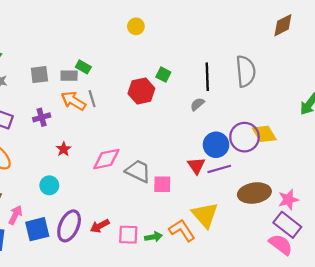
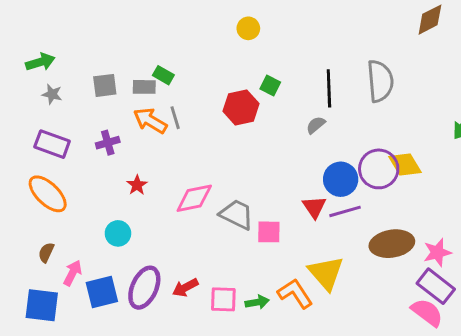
yellow circle: (136, 26) -> (248, 28), moved

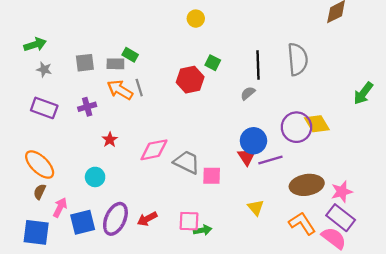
blue circle: (341, 179) -> (253, 141), moved
orange ellipse: (48, 194) -> (40, 165), moved
yellow triangle: (326, 273) -> (256, 208), size x0.6
orange L-shape: (295, 293) -> (302, 223), moved
pink square: (223, 299) -> (189, 221), moved

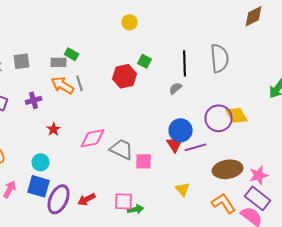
gray square: (85, 63) -> (22, 61), moved
blue square: (83, 222) -> (39, 186), moved, turned 30

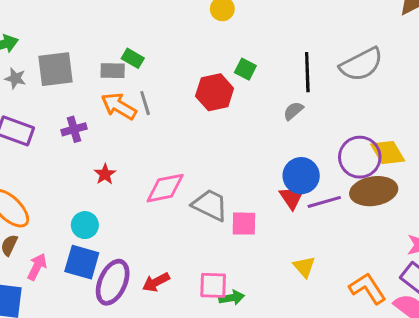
gray semicircle: (220, 58) -> (361, 64), turned 68
gray square: (22, 61) -> (56, 69), size x1.4
brown ellipse: (228, 169) -> (374, 191), moved

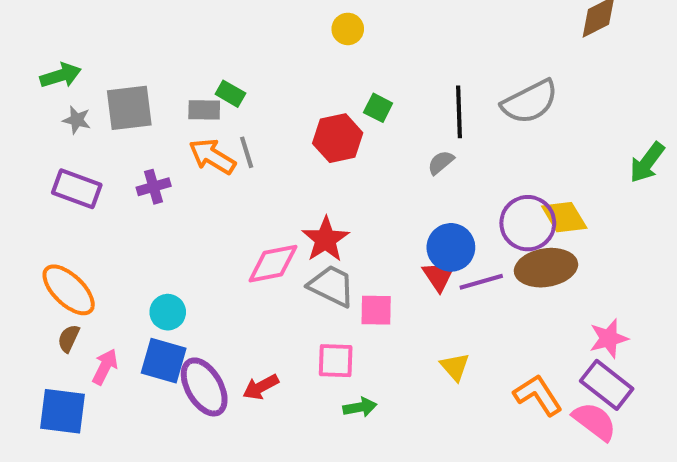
red star: (105, 174) -> (325, 239), moved, size x1.6
purple ellipse: (113, 282) -> (204, 387), turned -54
pink square: (213, 285) -> (336, 361), moved

